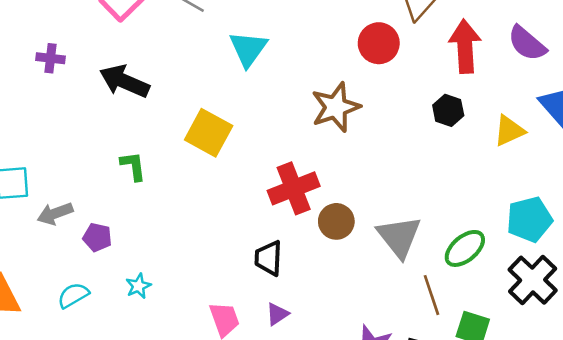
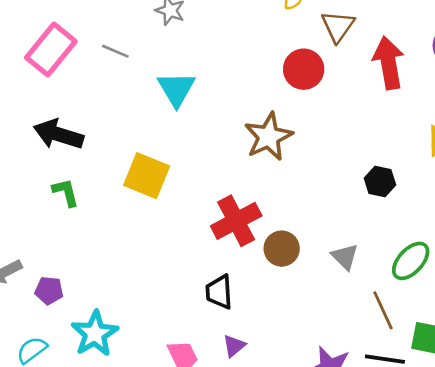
black hexagon: (448, 110) -> (380, 181), moved
green L-shape: (133, 166) -> (66, 192), moved
gray triangle: (399, 237) -> (345, 257), size x0.6
cyan star: (138, 286) -> (95, 334), size x1.8

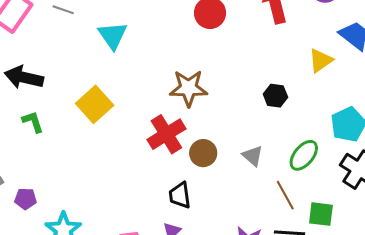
brown star: (268, 137) -> (188, 88), moved, turned 30
yellow square: (147, 176) -> (95, 104), turned 30
black trapezoid: (219, 292) -> (180, 195), moved

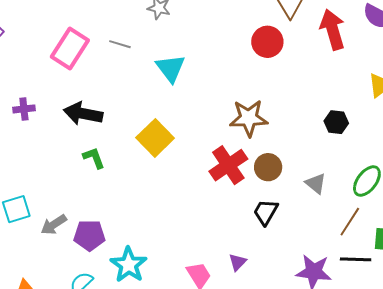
brown circle: (203, 153) -> (268, 167), moved
black trapezoid: (180, 195) -> (266, 212), moved, turned 40
brown line: (285, 195) -> (350, 222), turned 64
purple pentagon: (26, 199) -> (89, 235), size x1.4

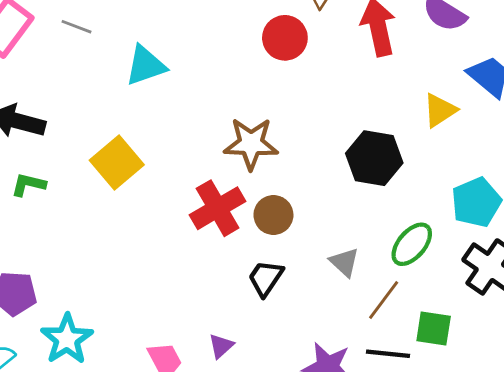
cyan triangle: (171, 68) -> (146, 66), turned 44
black hexagon: (336, 122) -> (374, 158), size x1.6
green L-shape: (94, 158) -> (28, 185), turned -60
gray triangle: (316, 183) -> (344, 262), moved

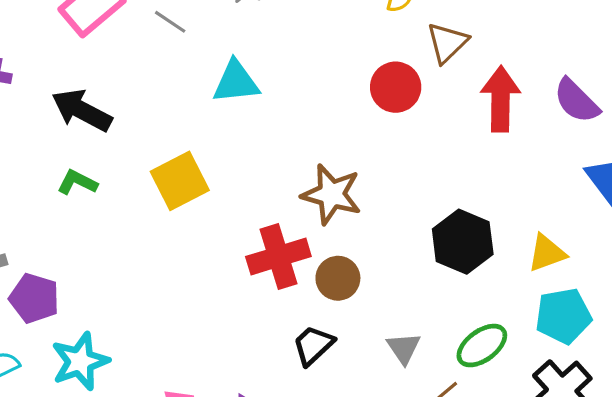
yellow triangle: (440, 110) -> (547, 253), moved

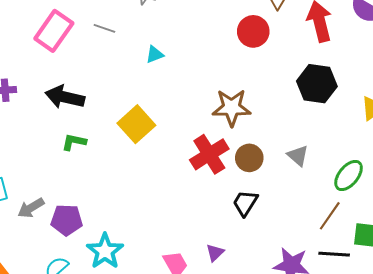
cyan triangle: (236, 82) -> (155, 54), size x0.6
black hexagon: (463, 242) -> (317, 84), moved
gray triangle: (404, 348) -> (298, 156), moved

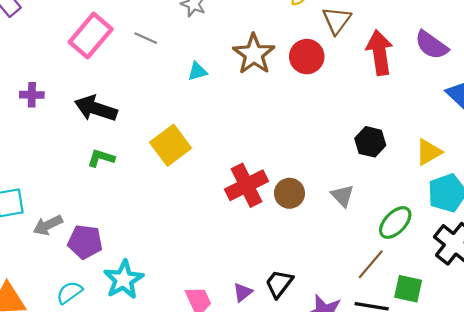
black hexagon: (317, 84) -> (370, 142), moved, size x0.7
brown star: (232, 108) -> (254, 54), moved, turned 30
black trapezoid: (245, 203) -> (279, 284), moved

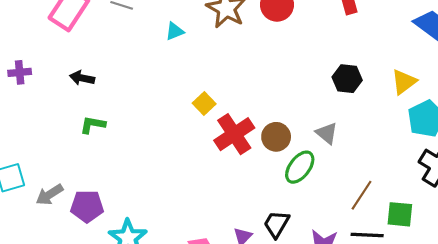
black arrow: (96, 108) -> (82, 78), size x0.6
yellow square: (171, 145) -> (204, 103), moved, size x0.6
green ellipse: (395, 222) -> (300, 167), moved

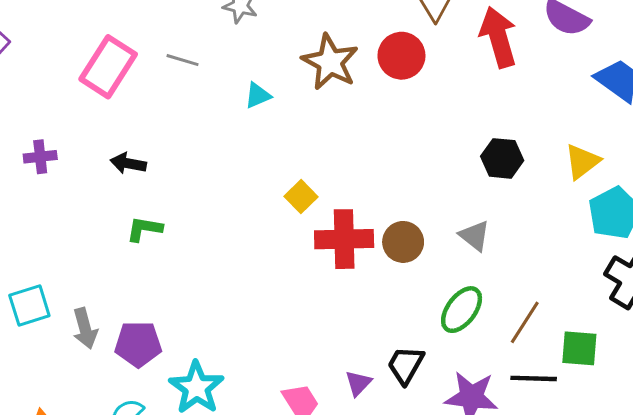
red cross: (234, 134) -> (344, 239), turned 33
green ellipse: (300, 167) -> (462, 310), moved
gray arrow: (49, 195) -> (85, 328), turned -72

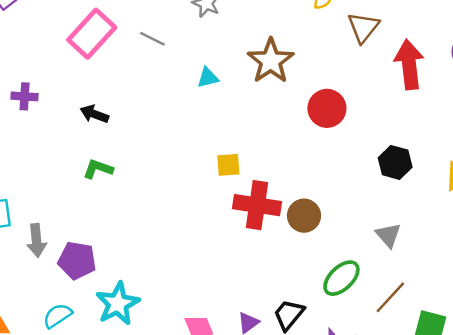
red circle: (401, 56) -> (327, 108), moved
yellow square: (301, 197) -> (228, 165), turned 30
gray triangle: (474, 236) -> (388, 235), moved

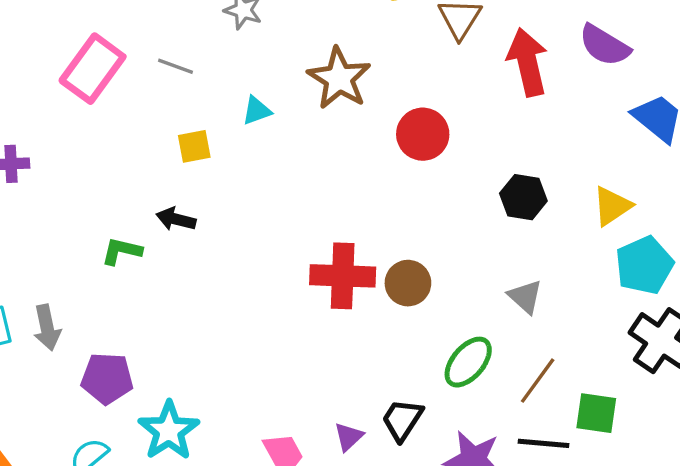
black arrow: (94, 114) -> (176, 219), moved
yellow square: (228, 165) -> (194, 146), moved
gray arrow: (36, 240) -> (47, 328), moved

